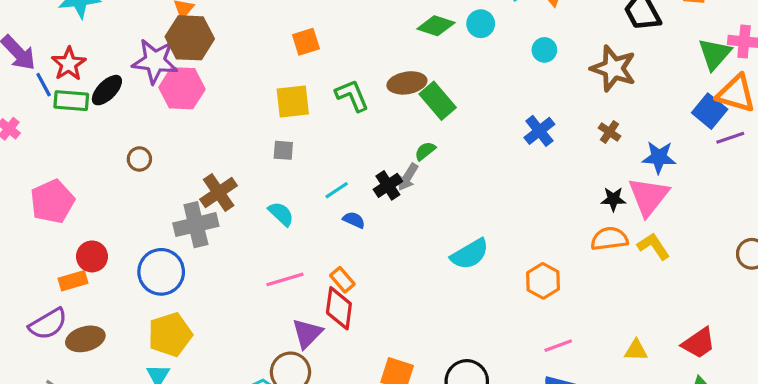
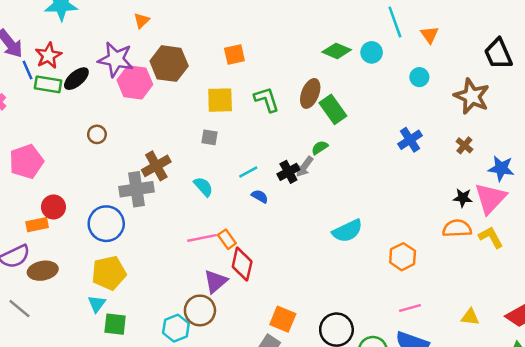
brown hexagon: (190, 38) -> (169, 64), moved
brown ellipse: (407, 83) -> (310, 93), turned -64
orange rectangle: (342, 280) -> (227, 239), moved

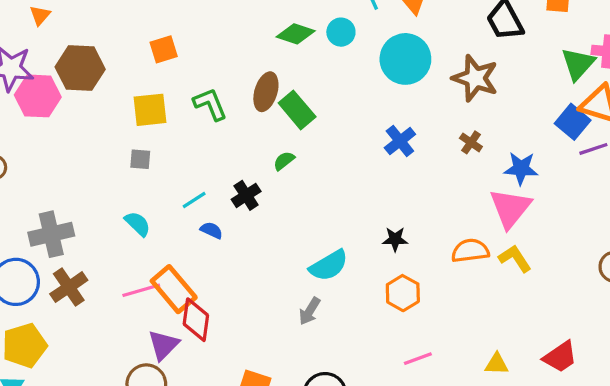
cyan circle: (419, 77) -> (405, 59), size x2.0
brown cross: (156, 166) -> (69, 287), moved
gray arrow: (304, 167) -> (310, 311), moved
black star: (463, 198) -> (395, 239), moved
orange rectangle: (227, 239) -> (174, 289), size x1.8

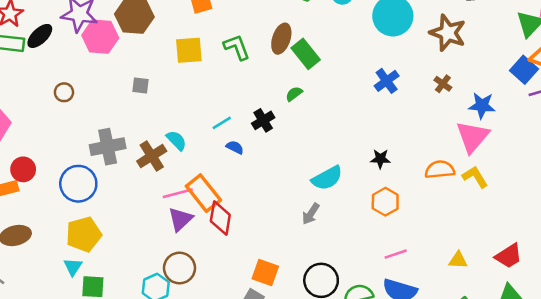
gray square: (140, 159) -> (140, 86), moved
brown cross: (69, 287) -> (152, 156), moved
purple triangle: (163, 345) -> (180, 219), moved

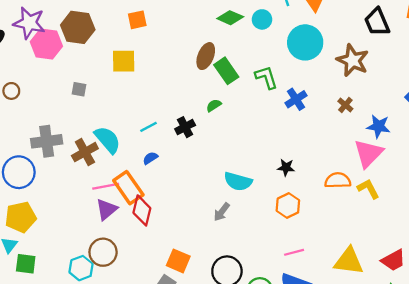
green L-shape: (237, 47) -> (266, 77), moved
cyan semicircle: (176, 140) -> (108, 140), size x1.5
blue semicircle: (235, 147) -> (150, 158), moved, turned -63
cyan semicircle: (327, 178) -> (238, 181), turned 40
yellow triangle: (458, 260) -> (349, 261), size x1.8

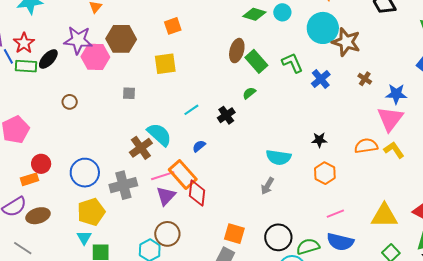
brown star: (353, 60) -> (346, 42), moved
cyan line: (148, 127) -> (191, 110), moved
gray cross: (47, 141) -> (123, 185), moved

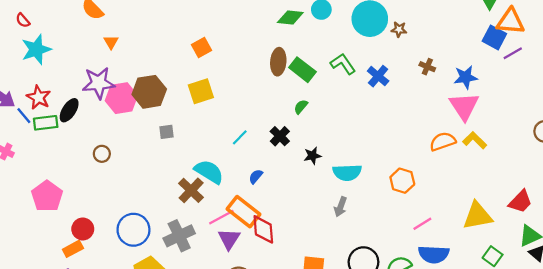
brown hexagon: (121, 39) -> (149, 92), moved
brown star: (346, 42) -> (399, 29), size x0.5
black star: (319, 140) -> (313, 156), moved

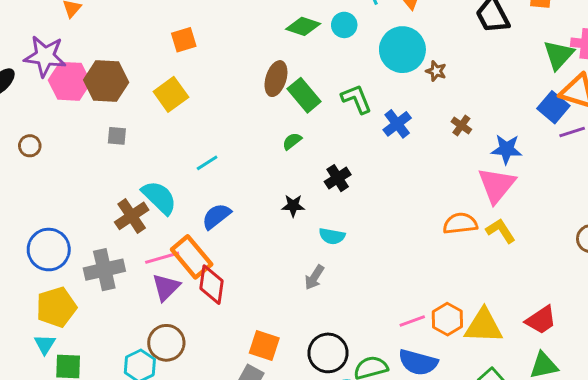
yellow square: (201, 91) -> (171, 94), turned -30
black cross: (280, 136) -> (338, 178), moved
cyan semicircle: (347, 173) -> (332, 236), size x0.7
blue semicircle: (256, 176) -> (216, 216), size x1.5
orange hexagon: (402, 181) -> (447, 319), moved

